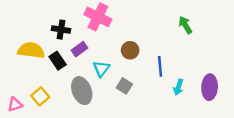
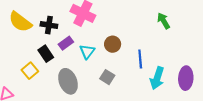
yellow semicircle: (31, 50) -> (20, 22), moved, turned -150
cyan triangle: (101, 69) -> (87, 52), moved
cyan arrow: (178, 87) -> (157, 78), size x1.5
yellow square: (40, 96) -> (30, 71), moved

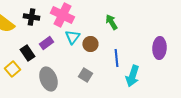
green arrow: (164, 21) -> (111, 22), moved
black cross: (49, 25) -> (31, 17), moved
cyan triangle: (87, 52) -> (72, 37), moved
purple ellipse: (186, 78) -> (159, 48), moved

